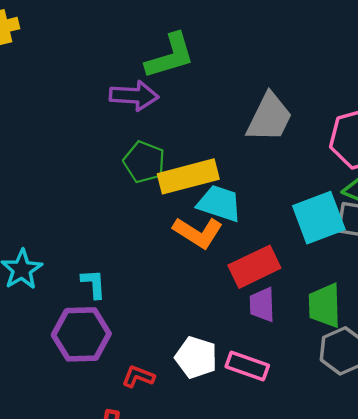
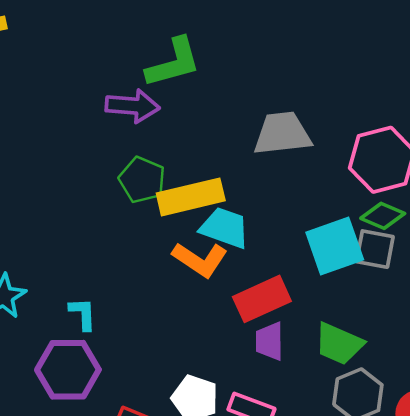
gray trapezoid: (269, 118) -> (282, 134), turned -124
green trapezoid: (325, 305) -> (339, 344), turned -66

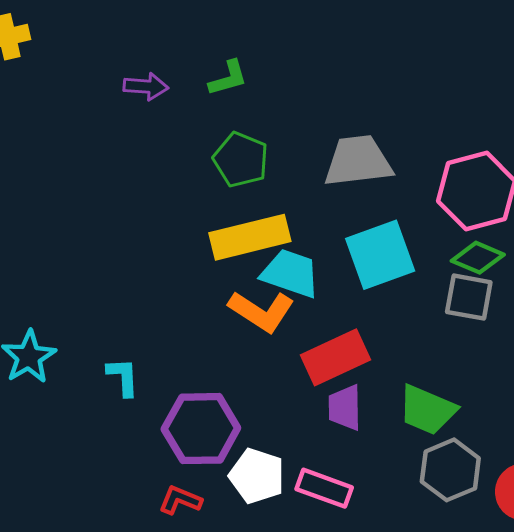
green L-shape: (173, 63) -> (228, 78), size x0.6
purple arrow: (133, 106) -> (146, 86), moved, size x0.7
green pentagon: (142, 180) -> (241, 160), moved
cyan square: (335, 246) -> (380, 255), moved
purple hexagon: (68, 370) -> (201, 429), moved

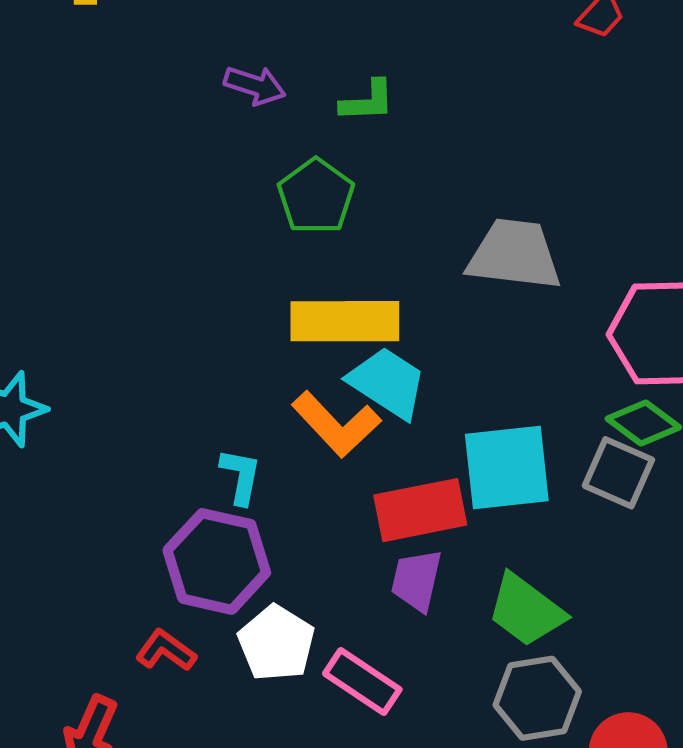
green pentagon: (241, 160) -> (316, 196), moved
cyan square: (380, 255) -> (507, 468), moved
cyan L-shape: (123, 377) -> (241, 476), moved

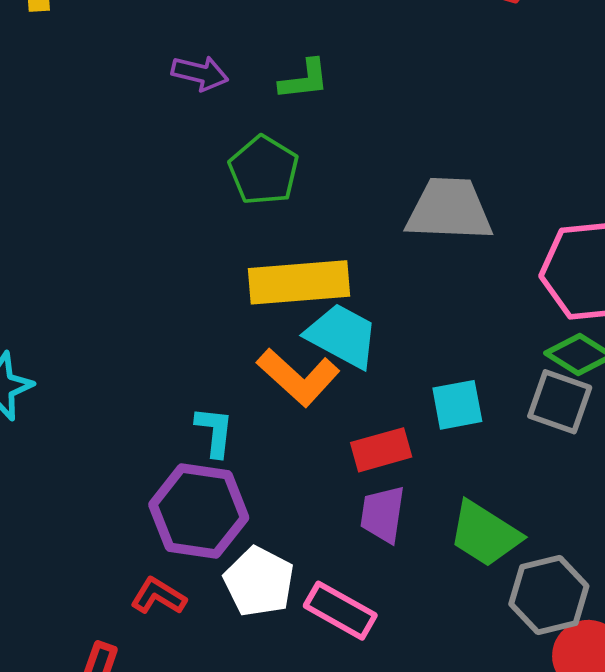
cyan square: (507, 468) -> (457, 405), size x0.6
red rectangle: (420, 510) -> (381, 450), size x0.7
gray hexagon: (537, 698) -> (549, 595), moved

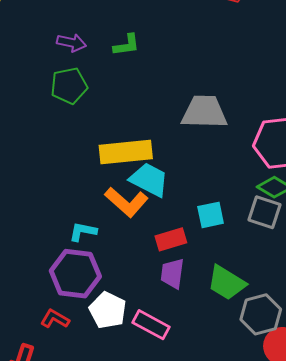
green pentagon: (264, 170) -> (69, 86), moved, turned 30
cyan L-shape: (214, 432) -> (83, 232), turned -84

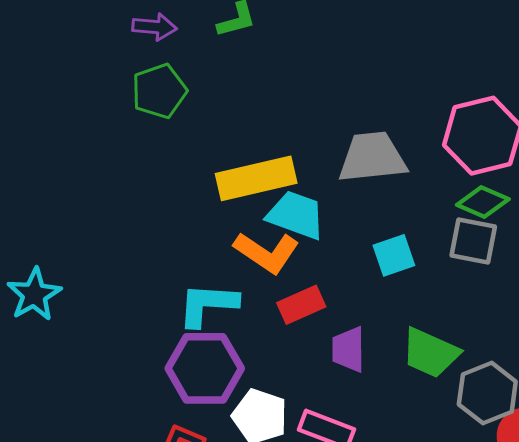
gray trapezoid: (204, 112) -> (372, 157), moved
cyan L-shape: (83, 232) -> (208, 305), size x1.5
red rectangle: (171, 239) -> (301, 305), moved

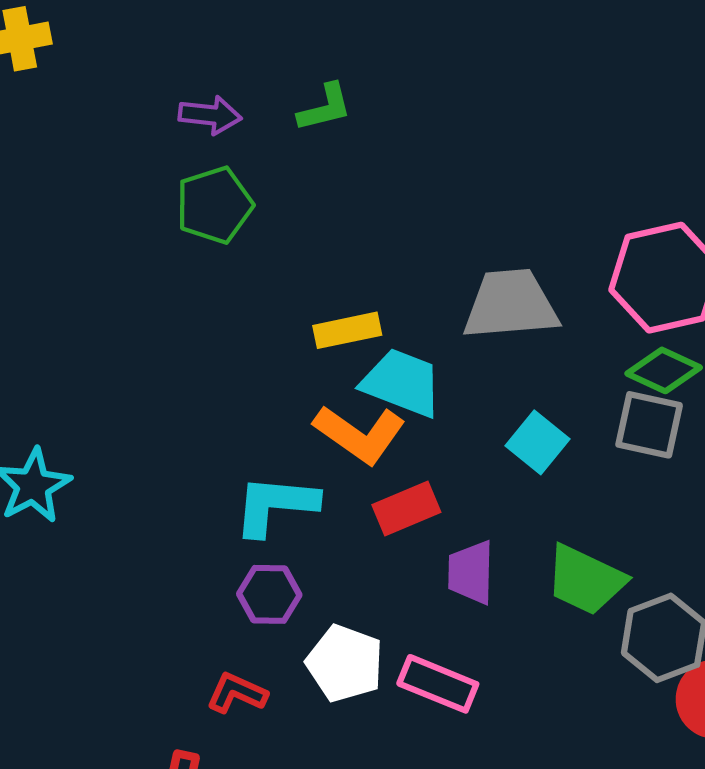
yellow rectangle: (256, 178) -> (347, 330), size x0.6
cyan square: (394, 255) -> (537, 442), turned -33
purple hexagon: (205, 368) -> (269, 594), size x0.6

